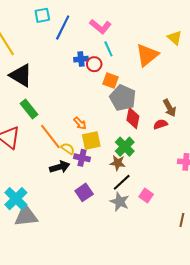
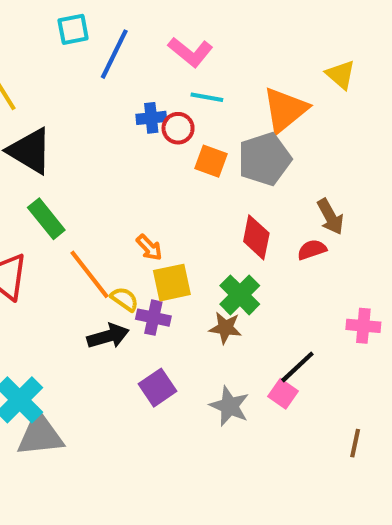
cyan line: (108, 49) -> (207, 97), turned -56
gray pentagon: (123, 98) -> (265, 159), moved, turned 30
black line: (122, 182) -> (297, 367), moved

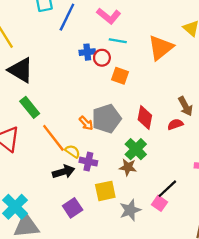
gray pentagon: (265, 159) -> (106, 119), moved
yellow square: (172, 283) -> (105, 191), moved
purple square: (157, 388) -> (73, 208), moved
gray star: (230, 406) -> (130, 210), turned 30

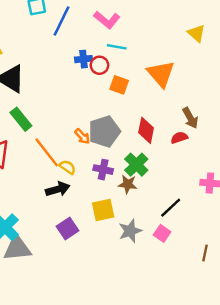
orange triangle: (161, 48) -> (161, 74), moved, turned -32
purple cross: (88, 162) -> (103, 170), moved
pink square: (160, 203) -> (162, 233), moved

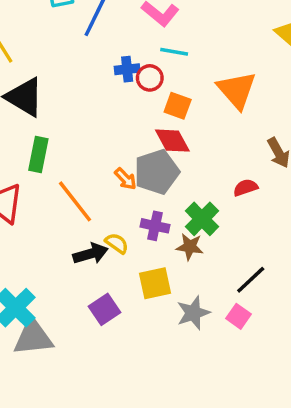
green rectangle: (21, 119) -> (38, 154), turned 50
red diamond: (146, 130) -> (172, 141), moved, turned -40
red semicircle: (179, 138) -> (245, 188), moved
yellow semicircle: (68, 167) -> (117, 243), moved

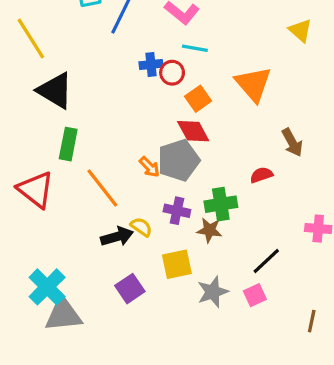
orange square: (178, 106) -> (198, 99), turned 35
green cross: (202, 219) -> (221, 204), turned 36
pink square: (239, 316) -> (255, 295), turned 30

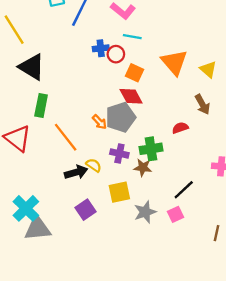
yellow triangle: (300, 30) -> (208, 69), moved
orange square: (198, 99) -> (135, 73), turned -30

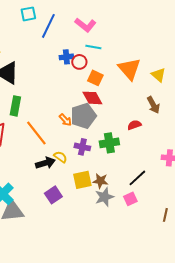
brown star: (143, 168) -> (100, 181), moved

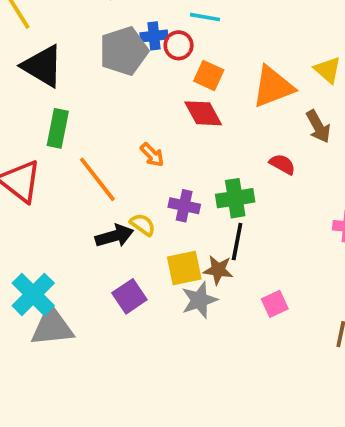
orange triangle: (129, 69) -> (273, 87), moved, turned 50
gray pentagon: (83, 116) -> (124, 51), moved
red semicircle: (134, 125) -> (282, 164), turned 48
black line: (137, 178) -> (237, 242), moved, turned -36
gray star: (104, 197) -> (199, 300), moved

